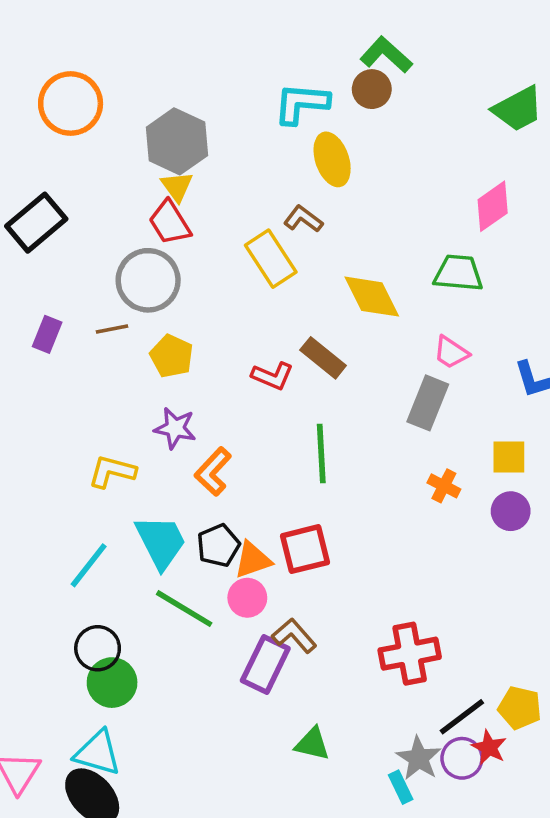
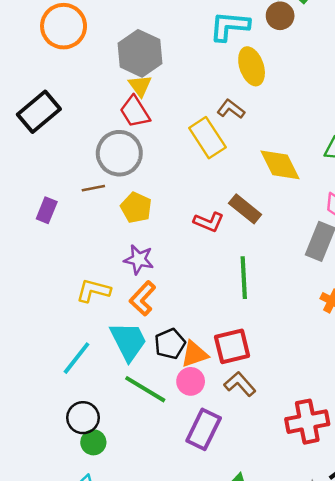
purple rectangle: (47, 334) -> (47, 210), moved
orange L-shape: (213, 471) -> (143, 298), moved
brown L-shape: (294, 636) -> (240, 384), moved
green circle: (112, 683) -> (93, 442), size x0.7

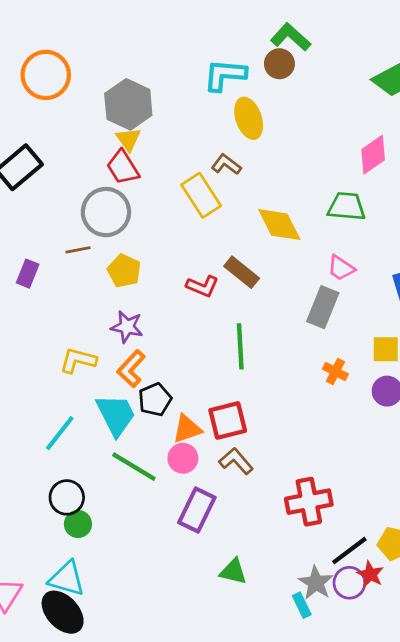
black pentagon: (170, 344) -> (155, 399), moved

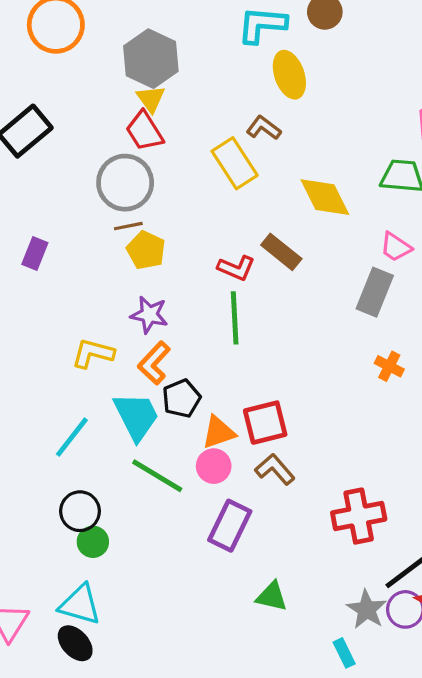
brown line: (78, 250) -> (128, 226), moved
green line: (240, 346) -> (235, 318), moved
cyan rectangle: (302, 605) -> (344, 653), moved
black ellipse: (63, 612) -> (75, 643), size x0.7

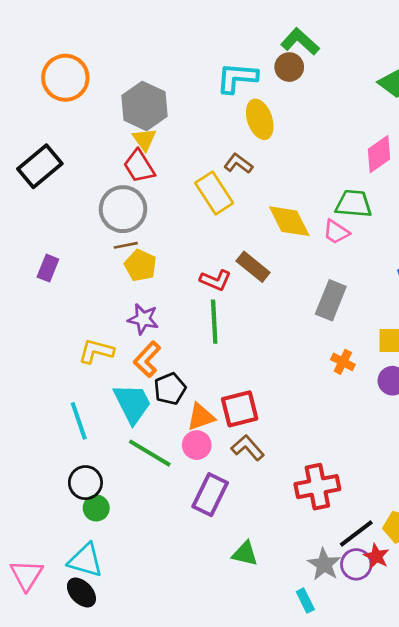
pink trapezoid: (396, 247) -> (336, 232), moved
cyan line: (72, 437) -> (79, 421), turned -57

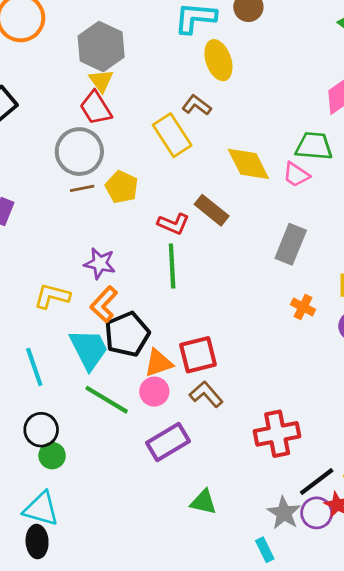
yellow pentagon: (140, 265) -> (122, 187), moved
black pentagon: (170, 389) -> (127, 334), size x1.4
purple rectangle: (210, 495) -> (168, 442), turned 33
black ellipse: (81, 592) -> (37, 542), turned 40

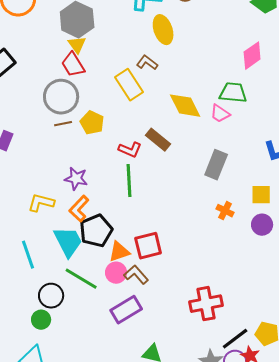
brown L-shape: (206, 394) -> (136, 275), moved
black circle: (41, 430) -> (51, 296), moved

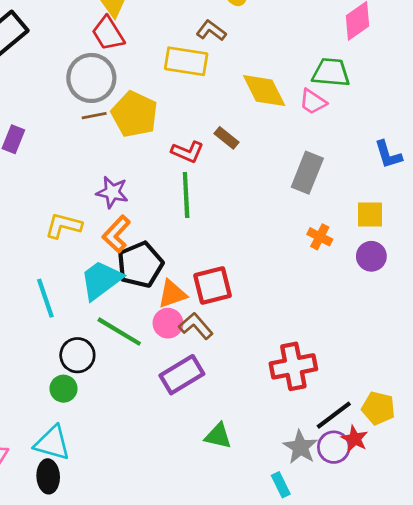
yellow rectangle: (129, 85) -> (186, 61), turned -48
yellow pentagon: (92, 123) -> (135, 114), size x1.4
brown rectangle: (158, 140) -> (226, 138), size x0.7
cyan trapezoid: (68, 242) -> (101, 280), turned -100

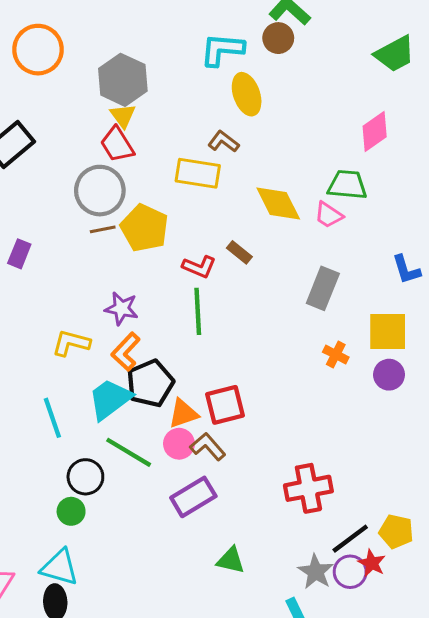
yellow square: (370, 214) -> (388, 332), size x1.4

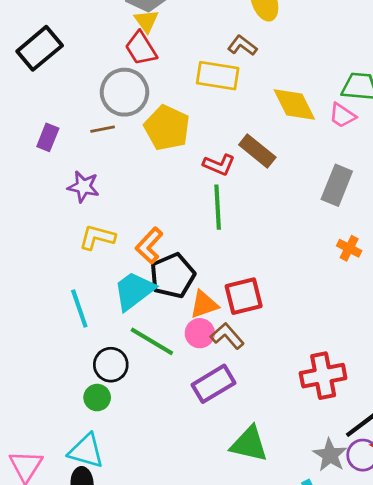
brown line: (103, 229) -> (103, 129), moved
brown rectangle: (239, 252) -> (257, 151), size x1.5
purple rectangle: (19, 254) -> (48, 137), moved
purple star: (121, 308) -> (83, 187), moved
green triangle: (231, 560) -> (249, 444), size x1.4

